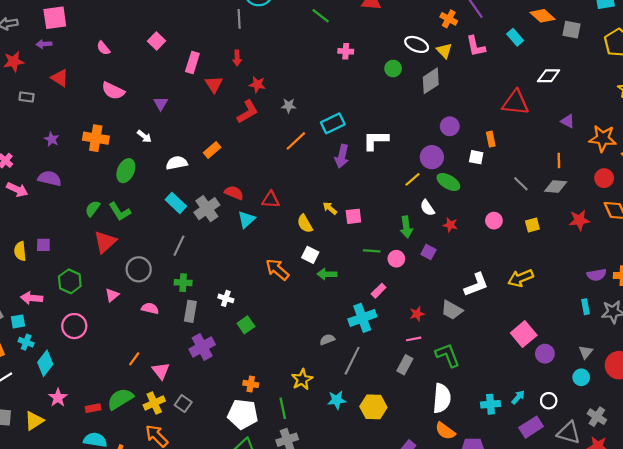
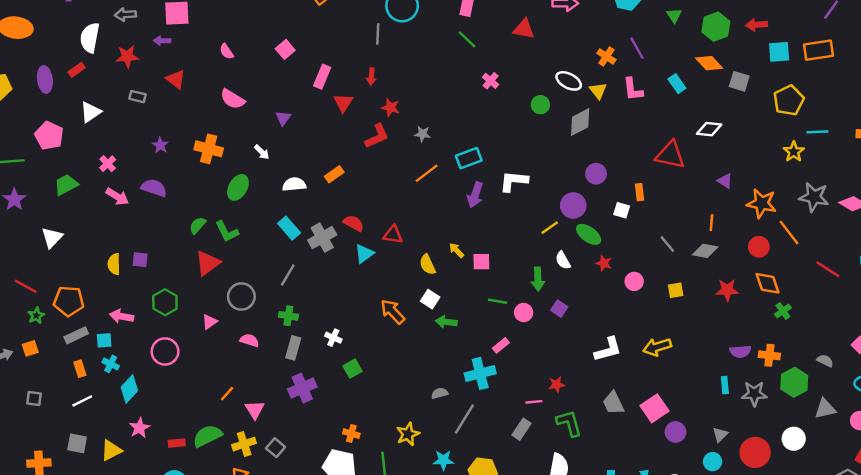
pink cross: (346, 51) -> (491, 81), turned 32
red star: (450, 225) -> (604, 263), moved
gray trapezoid: (452, 310) -> (613, 403), moved, turned 30
red star: (417, 314) -> (557, 384), moved

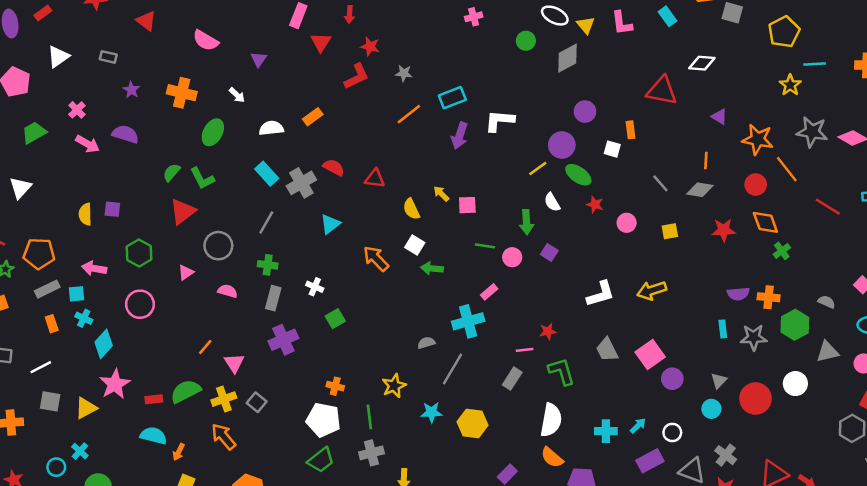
pink cross: (491, 81) -> (474, 17), turned 35
gray rectangle: (137, 97) -> (108, 57), moved
cyan triangle: (364, 254) -> (330, 224), moved
white line: (82, 401) -> (41, 367), moved
pink star: (140, 428) -> (115, 384), size x1.4

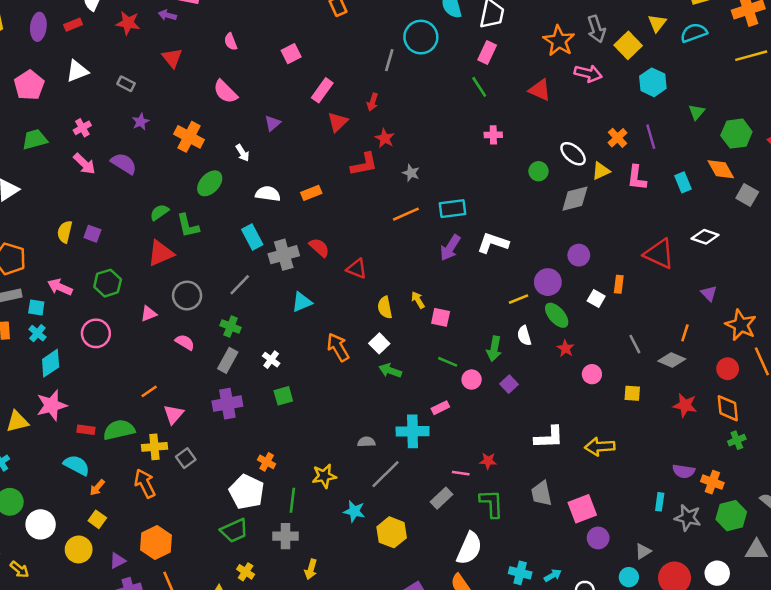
yellow triangle: (586, 25) -> (601, 171), turned 30

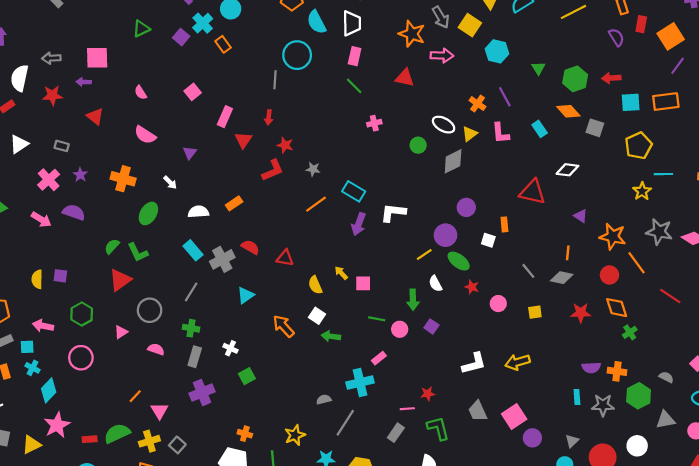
pink cross: (82, 128) -> (49, 180), moved, size x1.5
cyan rectangle: (453, 209) -> (354, 191), turned 50

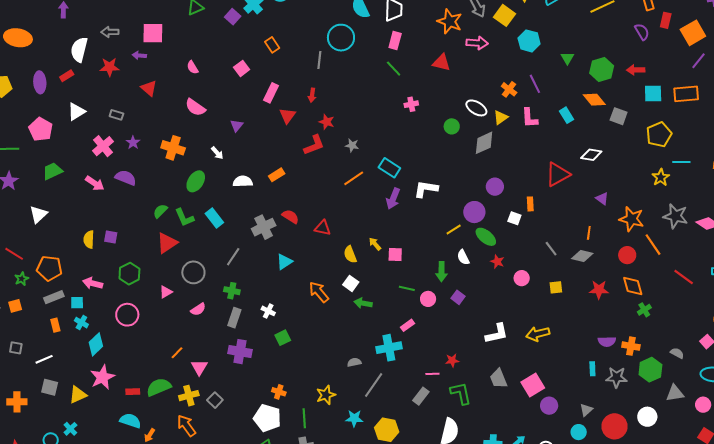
orange rectangle: (223, 44) -> (272, 45), moved
red triangle: (532, 192) -> (558, 174), turned -44
cyan rectangle: (193, 250) -> (214, 218), moved
pink semicircle: (156, 349) -> (198, 309), turned 126
purple cross: (202, 392) -> (240, 352), turned 30

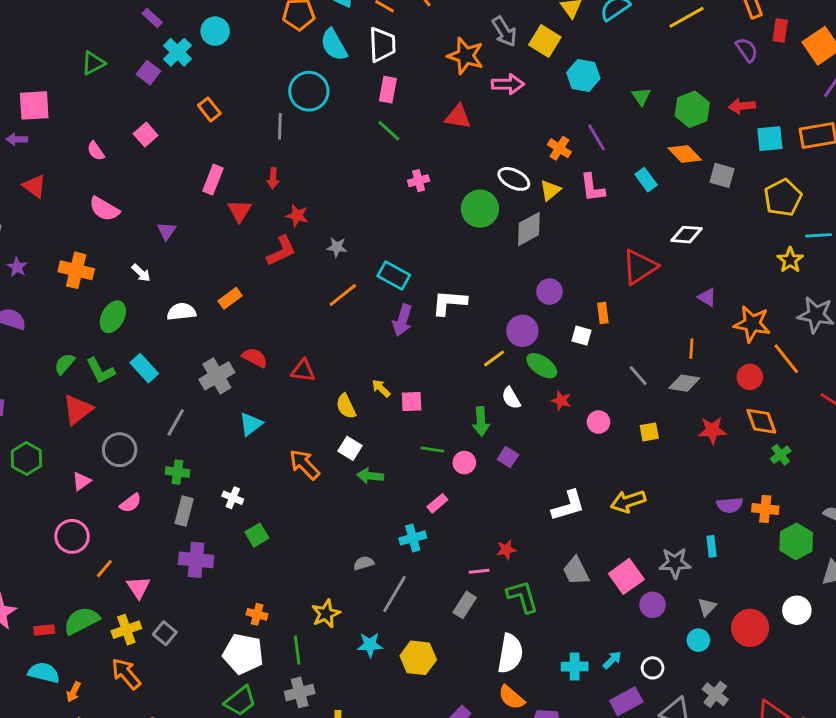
pink square: (242, 68) -> (146, 135), moved
green circle: (452, 126) -> (480, 209), size x1.6
pink circle: (127, 315) -> (72, 536), moved
cyan cross: (389, 348) -> (413, 538), size x0.7
gray star: (617, 377) -> (675, 563), moved

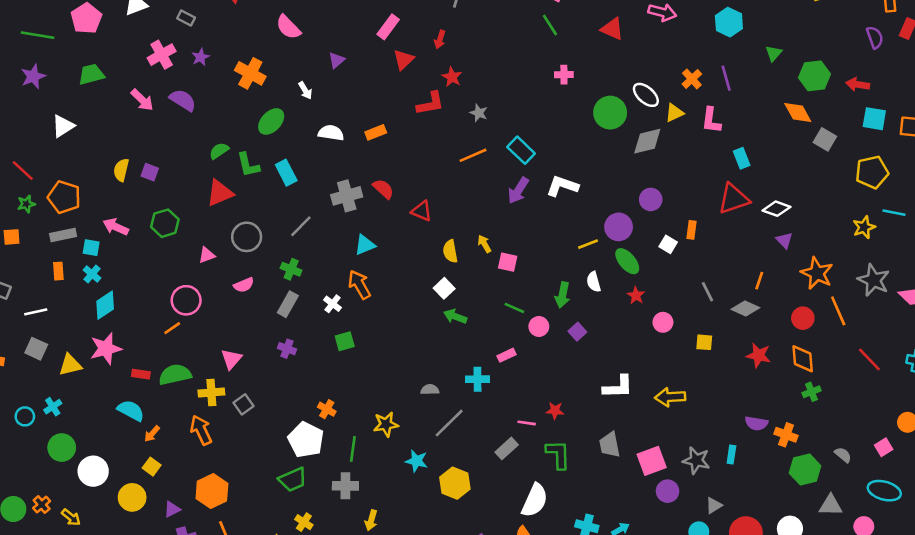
cyan rectangle: (646, 180) -> (742, 158), moved
white diamond: (686, 235) -> (777, 209), moved
orange arrow: (304, 464) -> (359, 285), moved
purple cross: (196, 560) -> (287, 349), size x0.6
orange line: (104, 569) -> (172, 328), moved

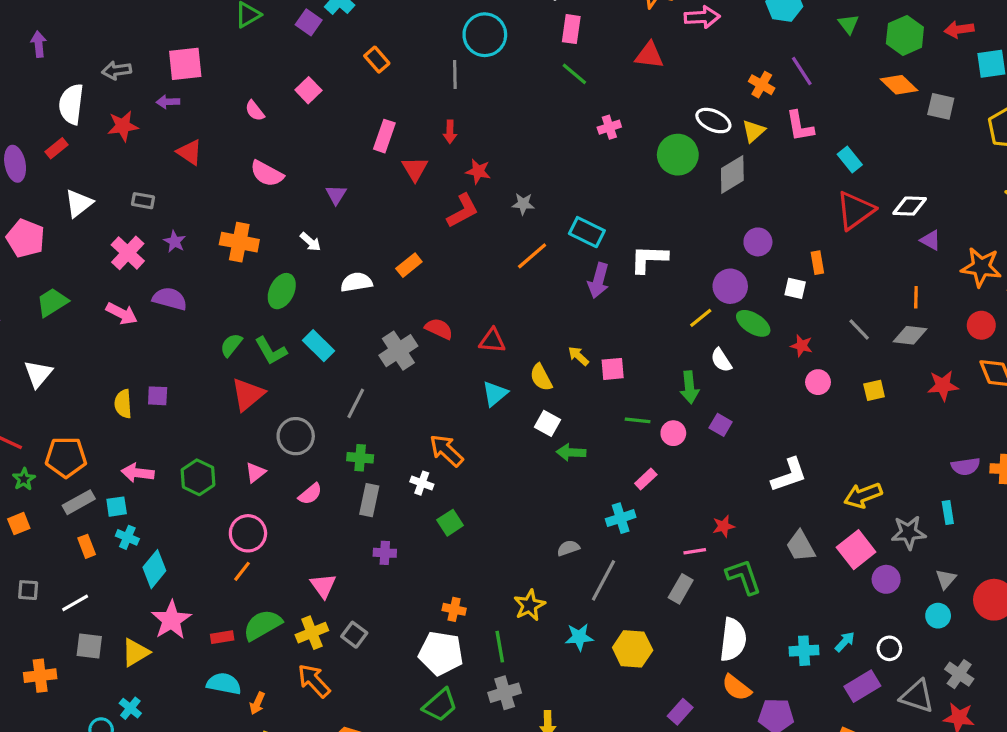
green hexagon: (165, 223) -> (198, 477), moved
cyan triangle: (365, 245) -> (495, 394), moved
red star: (636, 295) -> (802, 346), moved
yellow arrow: (670, 397) -> (863, 495), moved

